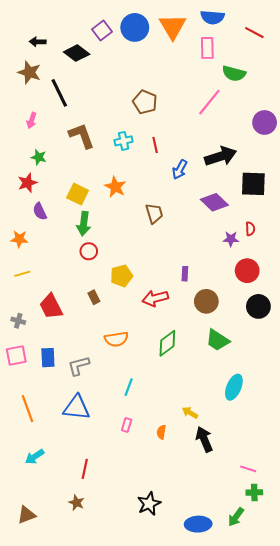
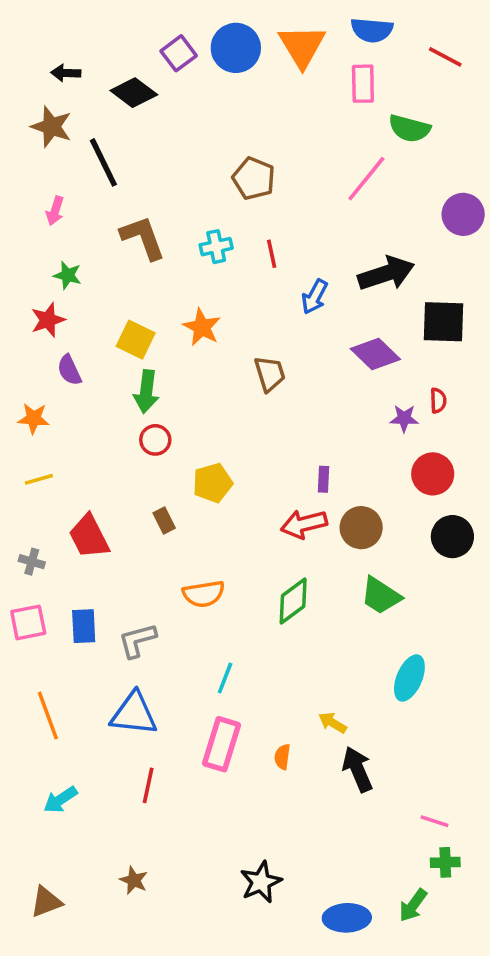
red arrow: (155, 298) -> (304, 524), moved
pink rectangle: (127, 425) -> (221, 744), size x2.0
red line: (85, 469) -> (148, 785), moved

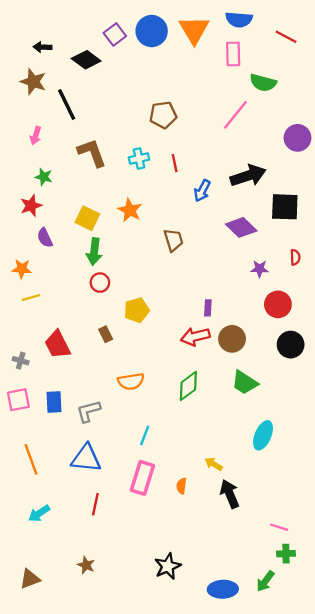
brown pentagon: (254, 179) -> (163, 115), turned -30
red semicircle: (438, 401) -> (295, 257), moved
yellow line: (39, 479) -> (31, 297), moved

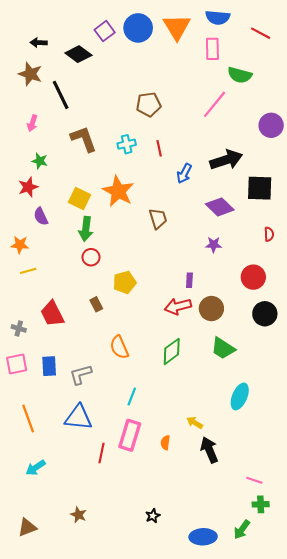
orange star: (130, 210) -> (118, 191), size x1.4
purple star: (260, 269) -> (214, 245), moved
orange semicircle: (131, 381) -> (119, 347), turned 75
red line: (95, 504) -> (101, 453), moved
black star: (168, 566) -> (153, 516), size x0.6

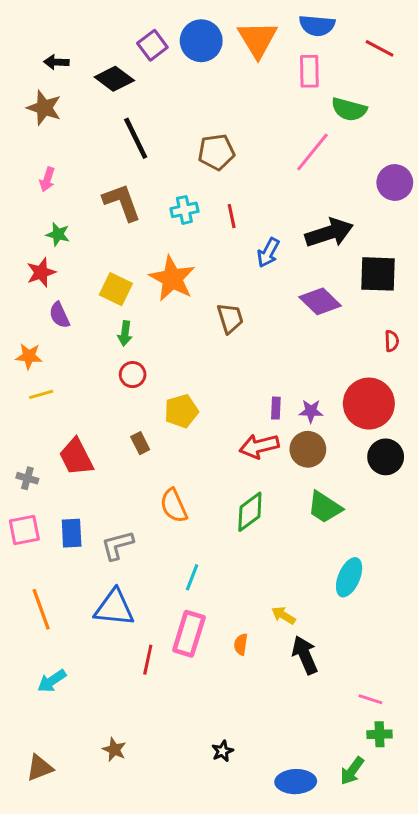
black line: (61, 95) -> (136, 138), moved
green arrow: (86, 229) -> (125, 333), size x0.7
purple star: (214, 245) -> (311, 411), moved
red circle: (253, 277) -> (369, 404), size x1.4

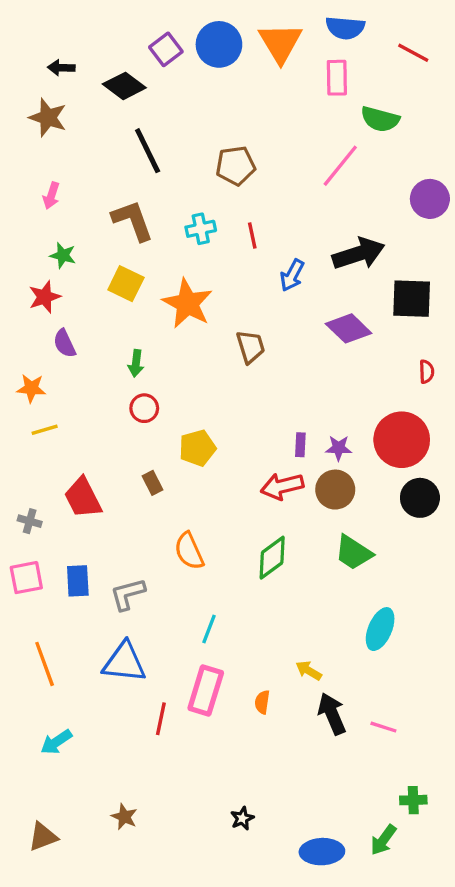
yellow square: (116, 289) -> (126, 284), moved
pink line: (370, 699) -> (383, 727), moved

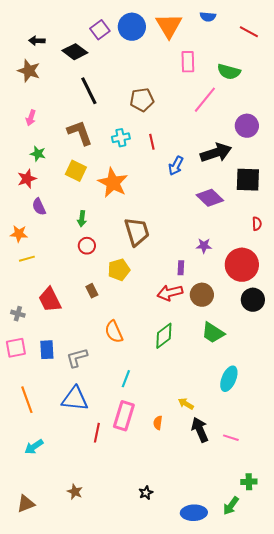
blue semicircle: (345, 28) -> (208, 17), size x0.7
pink rectangle: (337, 78) -> (188, 62), moved
purple circle: (430, 199) -> (247, 126), moved
brown trapezoid: (251, 347) -> (137, 232), moved, size x1.4
purple star: (339, 448) -> (204, 246), moved

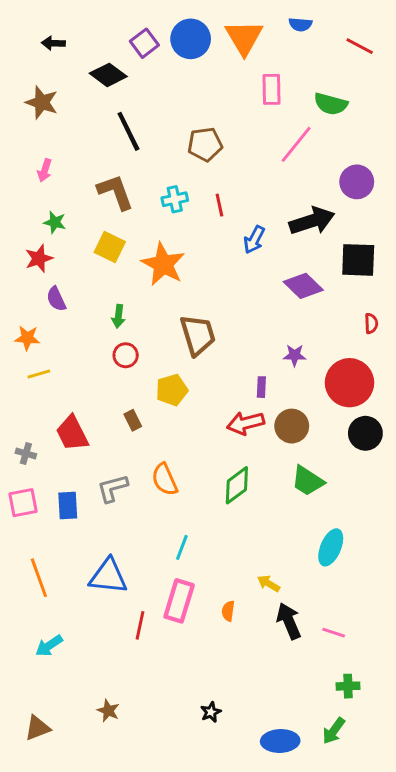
black arrow: (37, 41) -> (53, 43), moved
gray L-shape: (77, 358) -> (113, 488), moved
green cross: (249, 482) -> (348, 686), moved

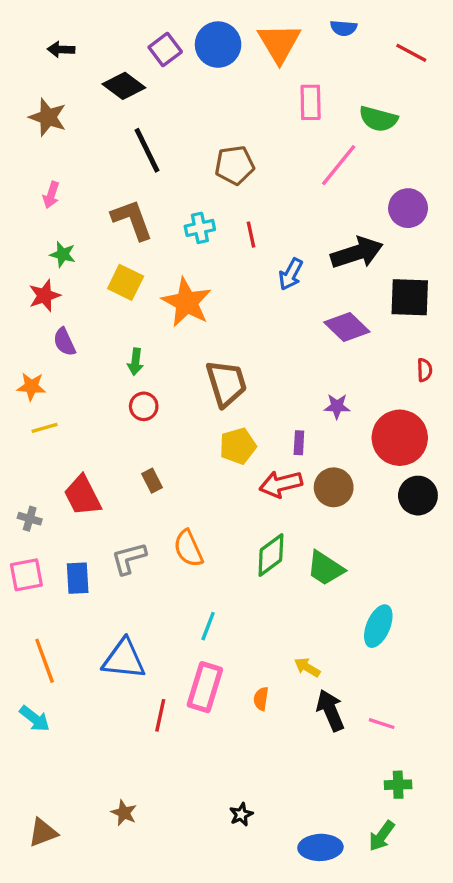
yellow pentagon: (172, 390) -> (238, 446), moved
green trapezoid: (308, 481) -> (325, 568), moved
cyan arrow: (49, 646) -> (35, 719), moved, turned -108

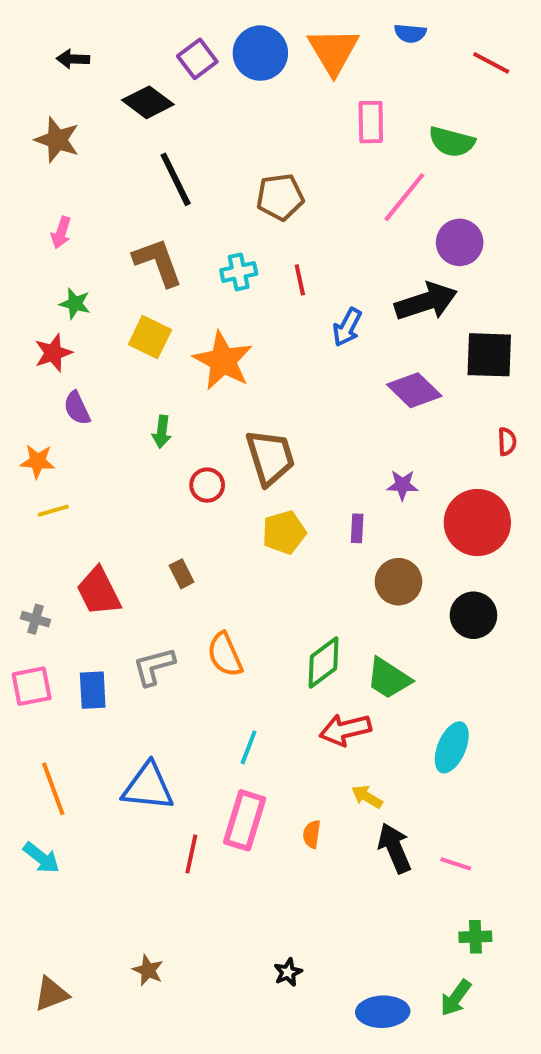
purple circle: (408, 208) -> (460, 242), moved
red circle: (144, 406) -> (207, 485), moved
red arrow: (281, 484) -> (345, 730), moved
black circle: (418, 496) -> (473, 615), moved

